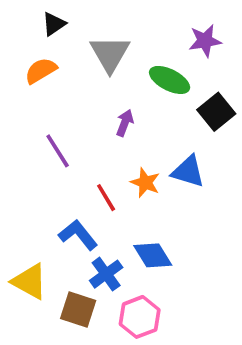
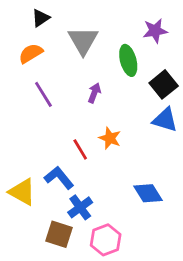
green ellipse: (170, 80) -> (128, 60), turned 48
purple line: (58, 151) -> (43, 94), moved
blue triangle: (188, 171) -> (165, 120), moved
blue diamond: (153, 255) -> (148, 193), moved
yellow triangle: (30, 282) -> (22, 192), moved

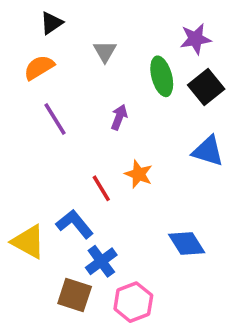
gray triangle: (83, 41) -> (105, 51), size x0.6
black square: (164, 84) -> (206, 87), moved

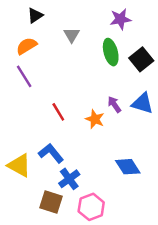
purple star: (196, 39) -> (120, 19), moved
purple arrow: (119, 117) -> (114, 104), moved, turned -56
purple line: (55, 119) -> (24, 76), moved
red line: (101, 188) -> (58, 112), moved

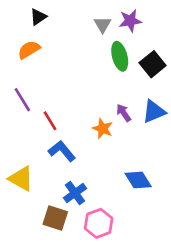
gray triangle: (72, 35) -> (103, 25), moved
purple line: (24, 76) -> (22, 100), moved
blue triangle: (142, 103) -> (154, 112), turned -40
red line: (58, 112) -> (50, 121), moved
blue L-shape: (51, 153) -> (62, 151), moved

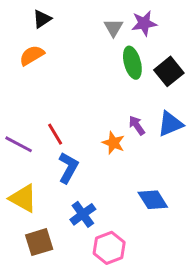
purple line: (22, 100) -> (19, 144), moved, turned -30
blue L-shape: (62, 151) -> (68, 168), turned 68
brown square: (55, 218) -> (39, 242), moved, turned -35

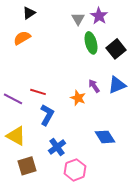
purple star: (144, 23) -> (99, 16), turned -30
red line: (55, 134) -> (38, 92), turned -42

